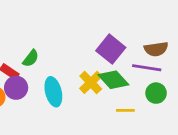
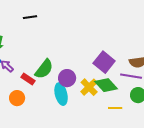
green semicircle: (31, 58) -> (44, 69), size x1.5
purple circle: (16, 88) -> (67, 78), moved

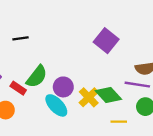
black line: (30, 17) -> (20, 38), moved
purple square: (104, 62) -> (106, 41), moved
cyan ellipse: (61, 94) -> (56, 105), turned -30

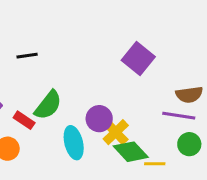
purple circle: (63, 87) -> (99, 119), moved
green diamond: (108, 95) -> (131, 152), moved
cyan ellipse: (56, 105) -> (74, 143), turned 30

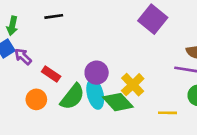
green semicircle: (48, 105) -> (72, 97), moved
purple circle: (99, 119) -> (97, 73), moved
green diamond: (131, 152) -> (118, 102), moved

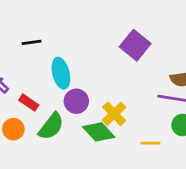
cyan ellipse: (95, 94) -> (61, 73), moved

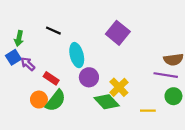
black line: (32, 42) -> (53, 31), turned 32
purple square: (135, 45) -> (118, 33), moved
green semicircle: (51, 126) -> (56, 101), moved

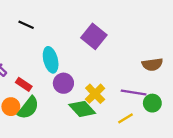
black line: (53, 31) -> (26, 25), moved
purple line: (166, 75) -> (134, 93), moved
yellow line: (148, 111) -> (125, 118), turned -32

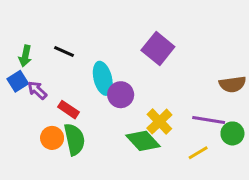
black line: (26, 25) -> (64, 51), moved
purple circle: (63, 83) -> (121, 95), moved
green semicircle: (28, 108) -> (74, 139), turned -50

